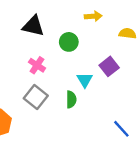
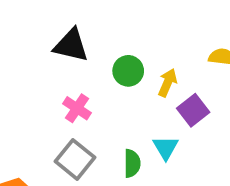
yellow arrow: (93, 16) -> (168, 83), moved, turned -63
cyan triangle: (85, 80) -> (166, 148), moved

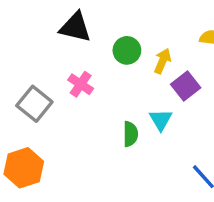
gray square: (75, 159) -> (34, 104), moved

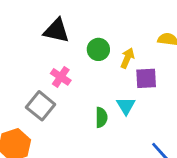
purple square: (186, 86) -> (146, 78), turned 35
gray square: (34, 104) -> (41, 106), moved

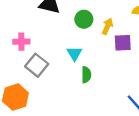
pink cross: (61, 77) -> (21, 42), moved, turned -35
cyan triangle: (126, 106) -> (74, 53), moved

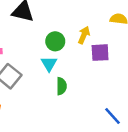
green circle: (84, 19) -> (55, 41), moved

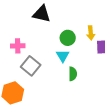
yellow arrow: (84, 35) -> (91, 33), turned 152

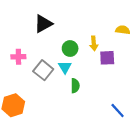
black triangle: (42, 14) -> (43, 24), turned -42
gray square: (31, 66) -> (43, 70), moved

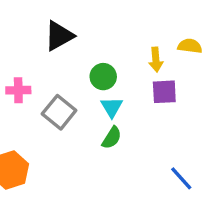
yellow arrow: (94, 43) -> (156, 60), moved
cyan triangle: (65, 67) -> (112, 107), moved
green semicircle: (75, 86) -> (112, 138), turned 32

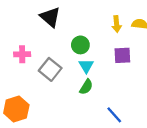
black triangle: (59, 36) -> (50, 17), turned -50
yellow arrow: (156, 60) -> (117, 24), moved
blue line: (181, 178) -> (114, 115), moved

